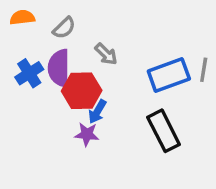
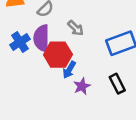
black rectangle: (164, 131) -> (117, 84), size x0.7
purple star: (87, 134) -> (82, 86), moved, turned -30

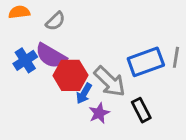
gray arrow: (76, 28) -> (110, 81), moved, size x1.6
purple semicircle: (41, 38) -> (51, 56), turned -60

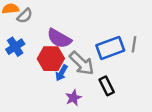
gray semicircle: (55, 21) -> (25, 16), moved
purple semicircle: (51, 56) -> (59, 38), moved
purple star: (99, 113) -> (73, 98), moved

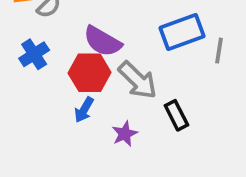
blue rectangle: (110, 48) -> (182, 32), moved
blue arrow: (62, 73) -> (84, 110), moved

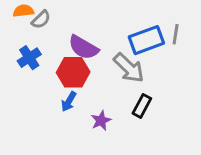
gray line: (219, 51) -> (176, 34), moved
gray arrow: (138, 80) -> (129, 68), moved
black rectangle: (176, 115) -> (142, 106), turned 55

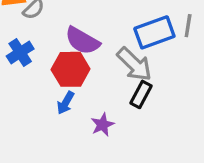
black rectangle: (142, 106) -> (141, 94), moved

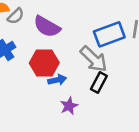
purple semicircle: (82, 41) -> (47, 27), moved
blue arrow: (66, 103) -> (57, 80), moved, turned -132

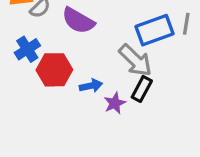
red hexagon: (44, 63) -> (54, 70), moved
purple star: (69, 106) -> (115, 103), moved

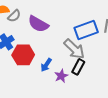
blue arrow: (91, 86) -> (46, 65), turned 136

